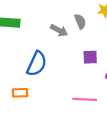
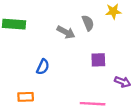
blue semicircle: (37, 64) -> (43, 67), size x0.6

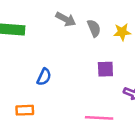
yellow star: (113, 11) -> (122, 32), moved
gray arrow: (66, 32) -> (66, 19), moved

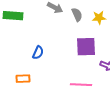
purple square: (105, 69) -> (86, 47), size x1.5

